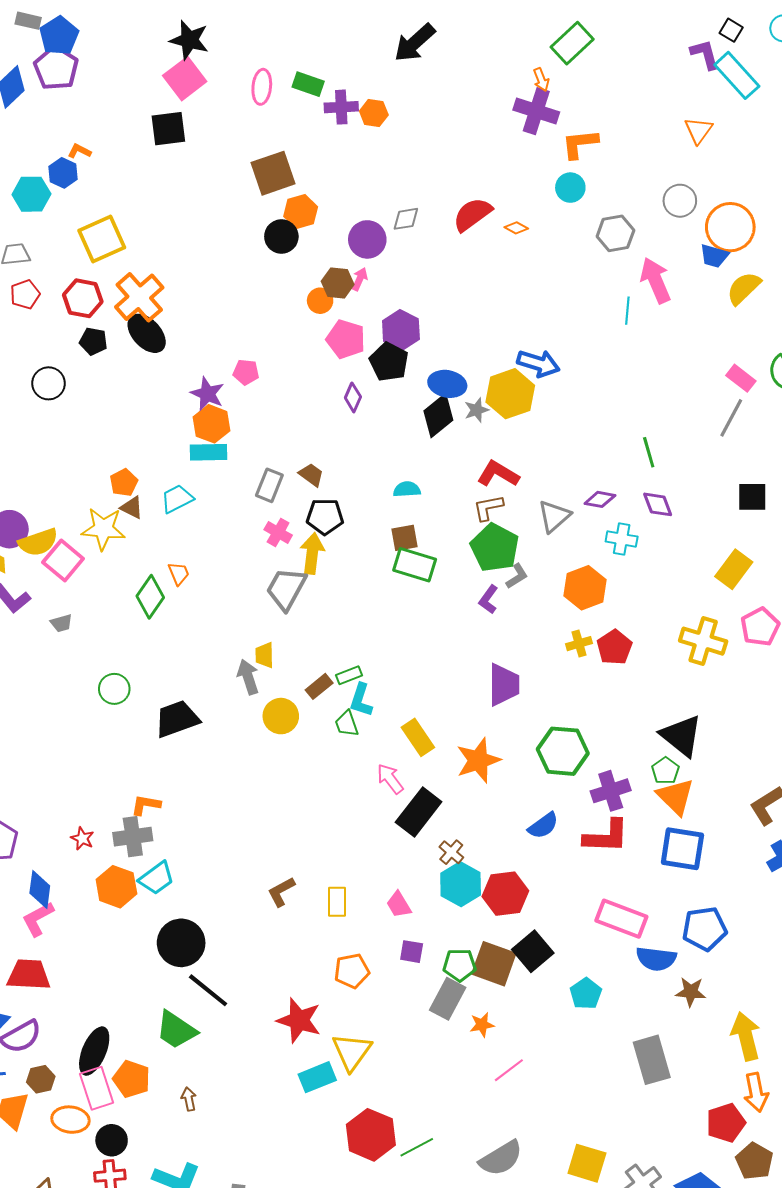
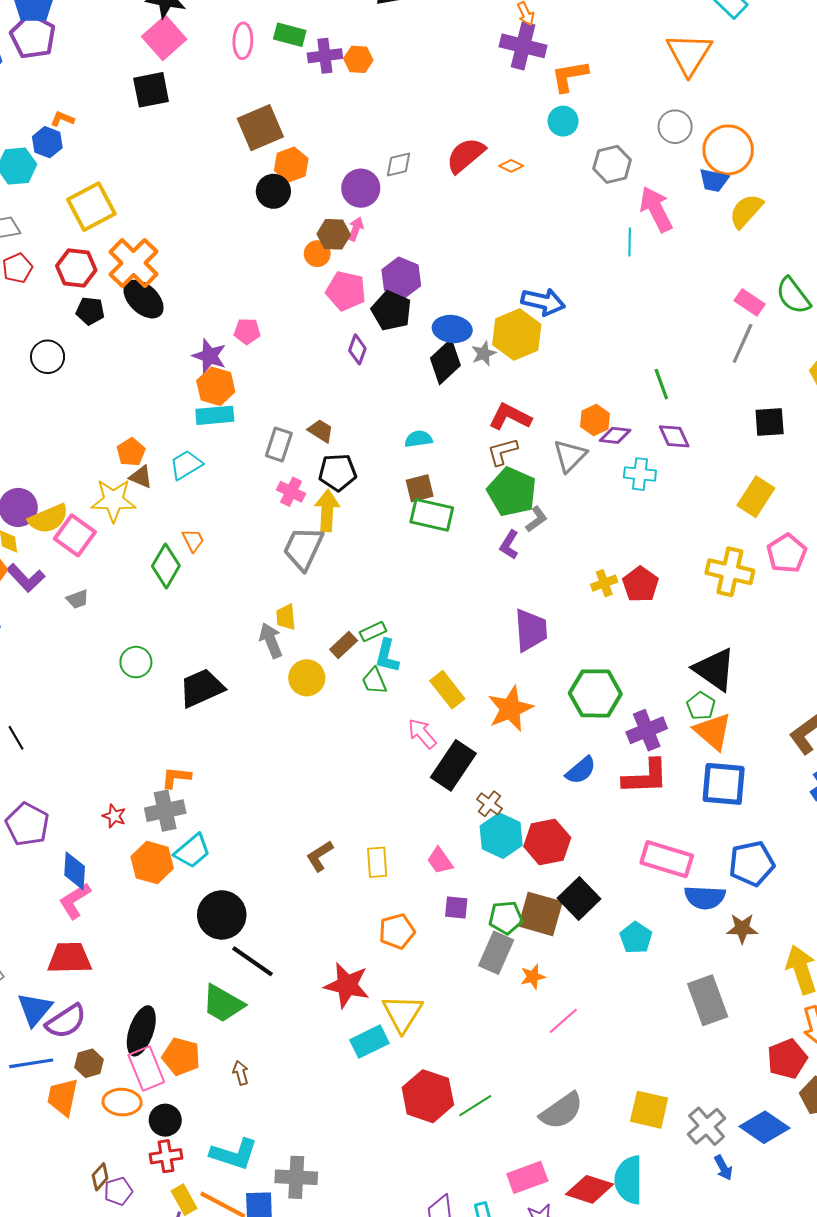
orange triangle: (698, 130) -> (689, 54), size x1.6
orange hexagon: (585, 588) -> (595, 420), moved, size x0.7

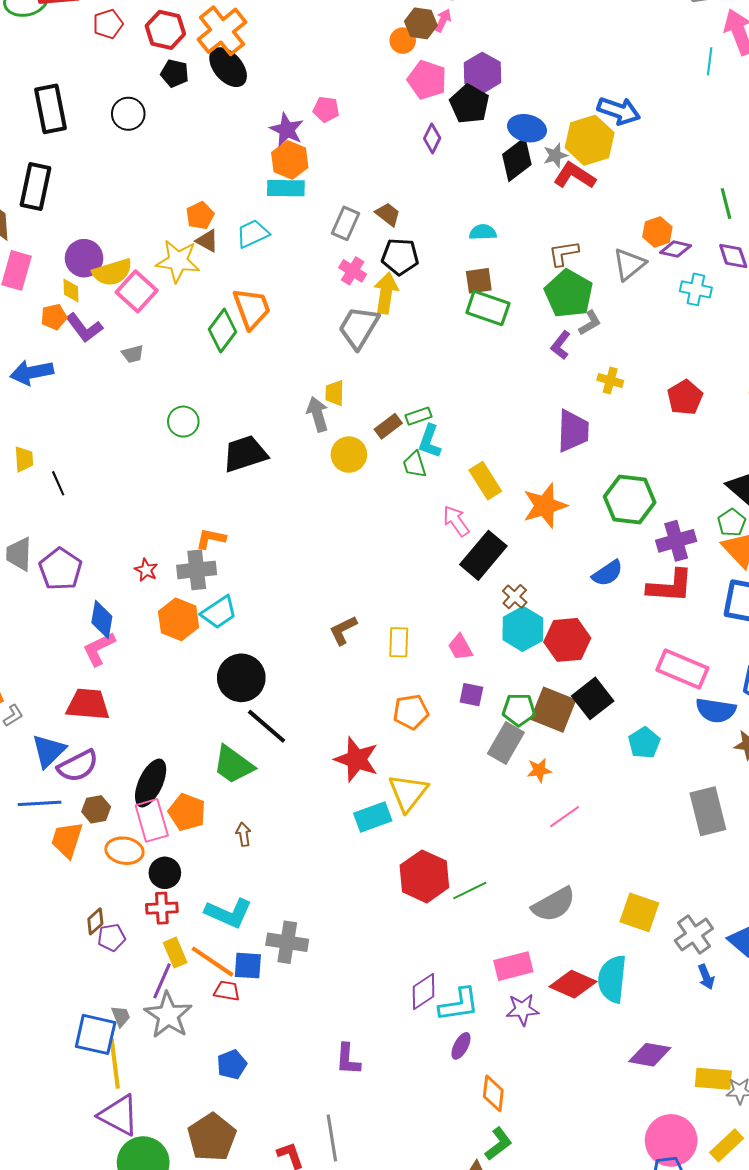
red L-shape: (510, 417) -> (575, 176), moved
orange trapezoid: (193, 540) -> (252, 308), size x1.8
yellow cross: (604, 583) -> (610, 380), moved, turned 30

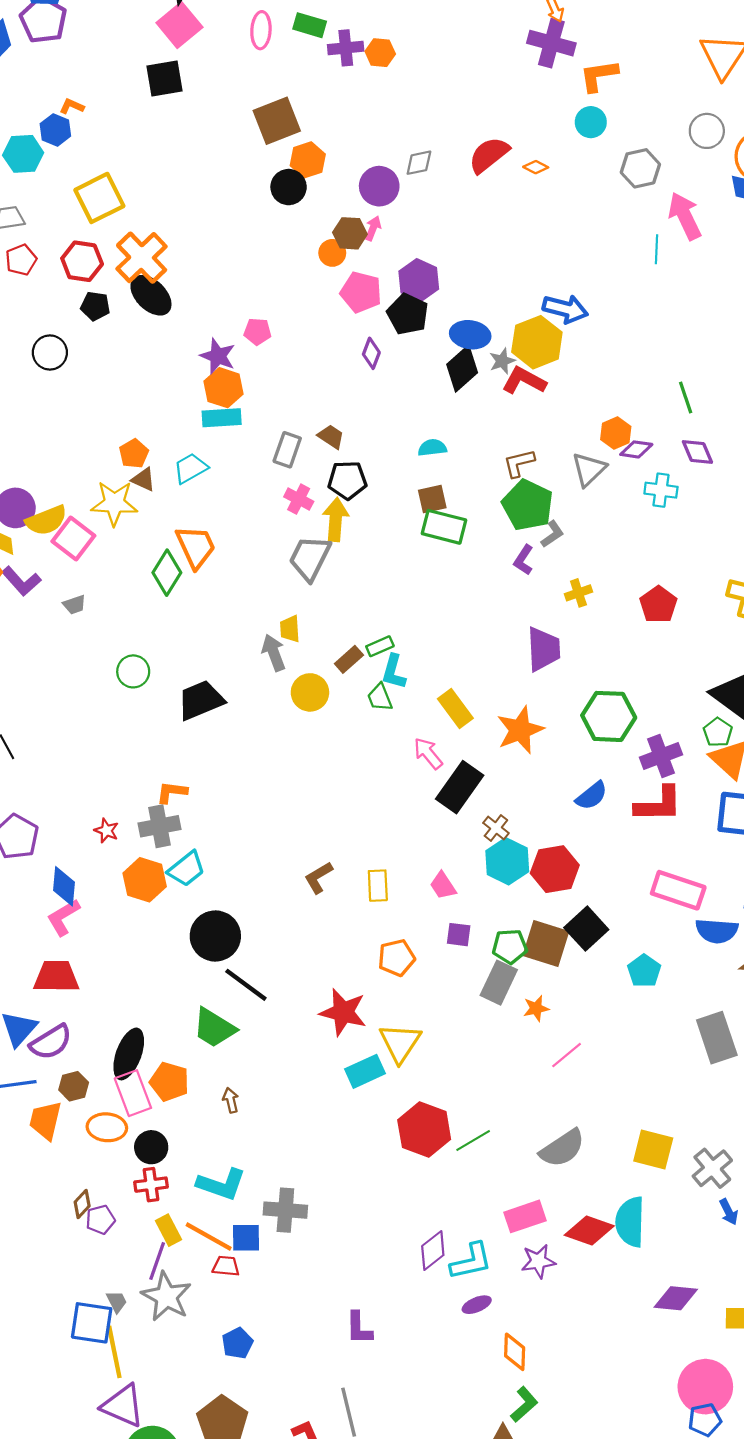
yellow cross: (610, 380) -> (578, 593), turned -30
purple ellipse: (461, 1046) -> (477, 1305), turned 44

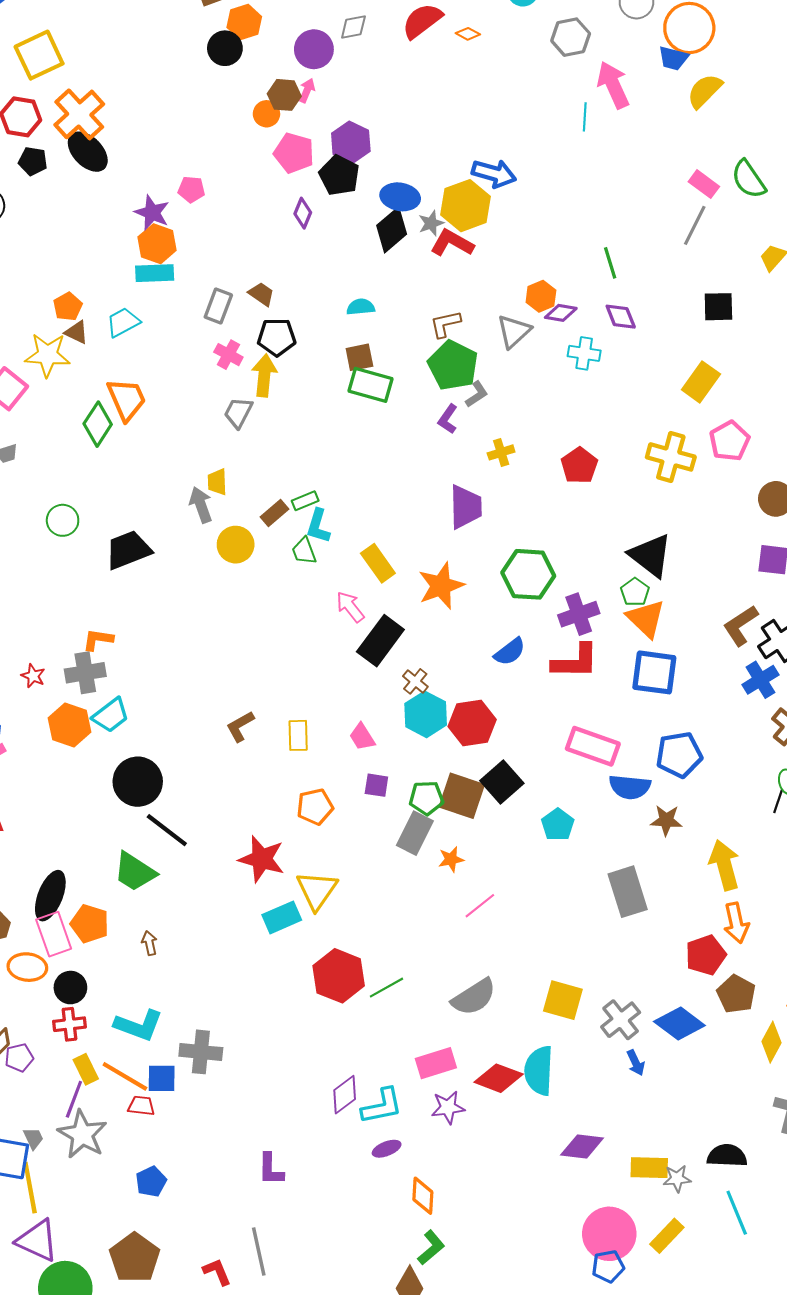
gray trapezoid: (310, 558) -> (238, 413), size x0.7

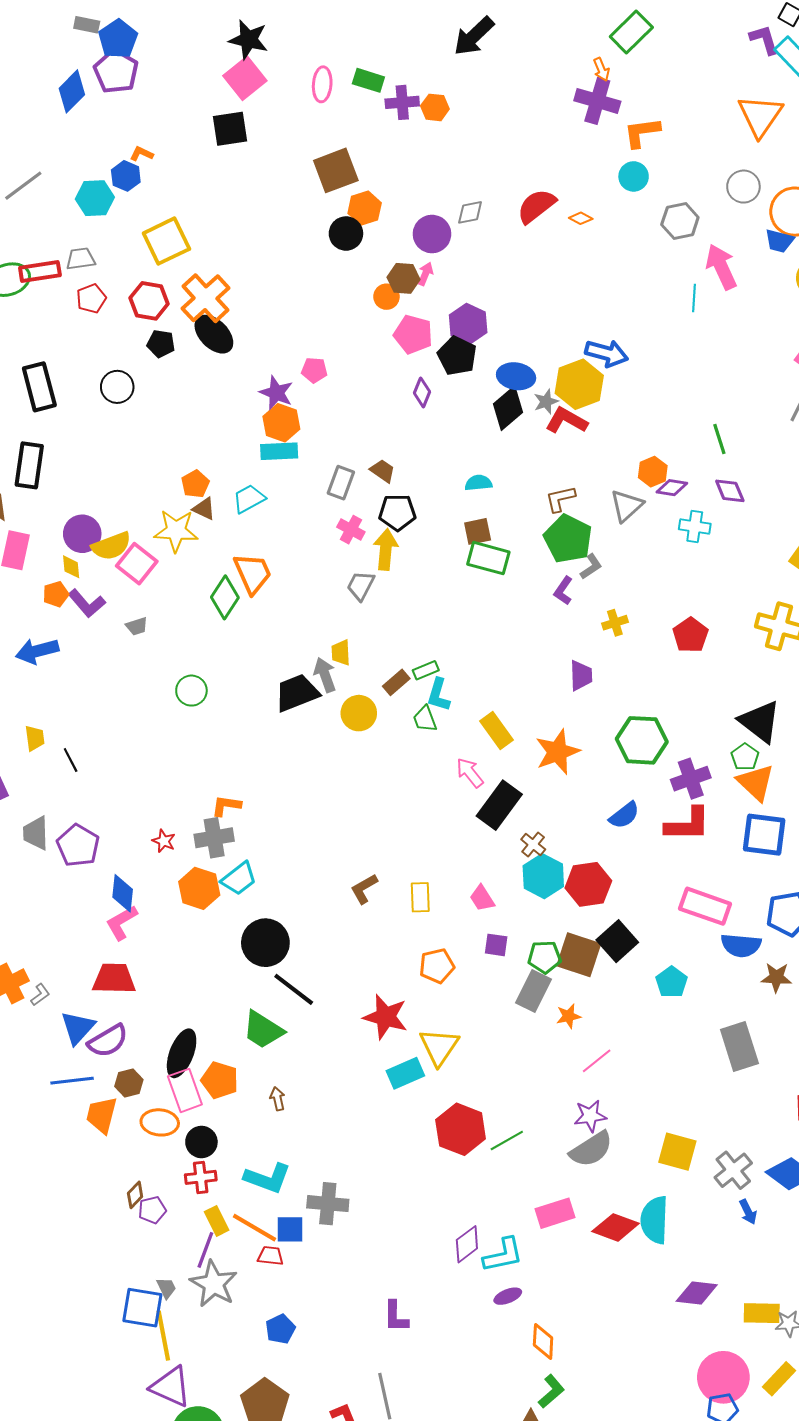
purple trapezoid: (466, 507) -> (581, 675), size x0.7
black trapezoid: (128, 550) -> (297, 693), moved
purple star: (448, 1107) -> (590, 1116), moved

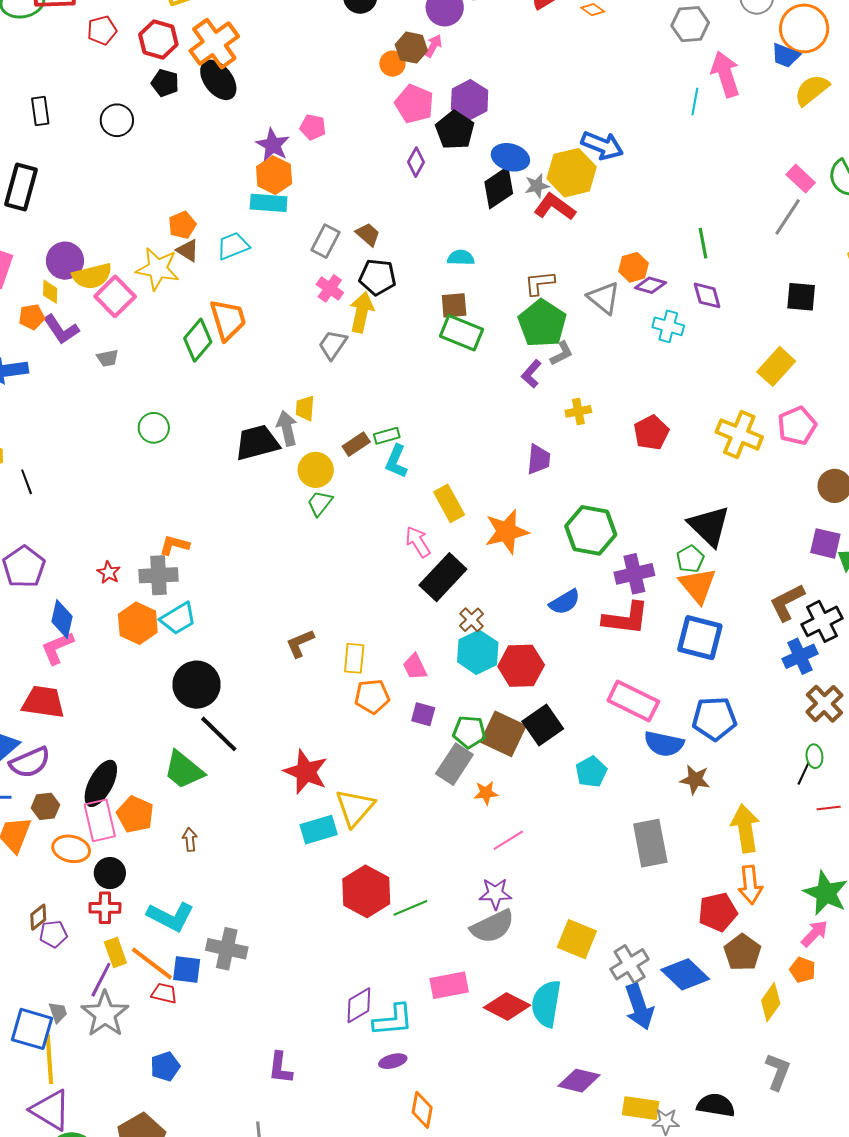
black rectangle: (39, 387) -> (40, 111), size x0.6
gray triangle: (627, 506) -> (604, 298), turned -45
green trapezoid: (425, 719) -> (320, 503), moved, turned 52
orange pentagon: (437, 966) -> (372, 696), moved
blue arrow: (748, 1212) -> (639, 1007), size x1.8

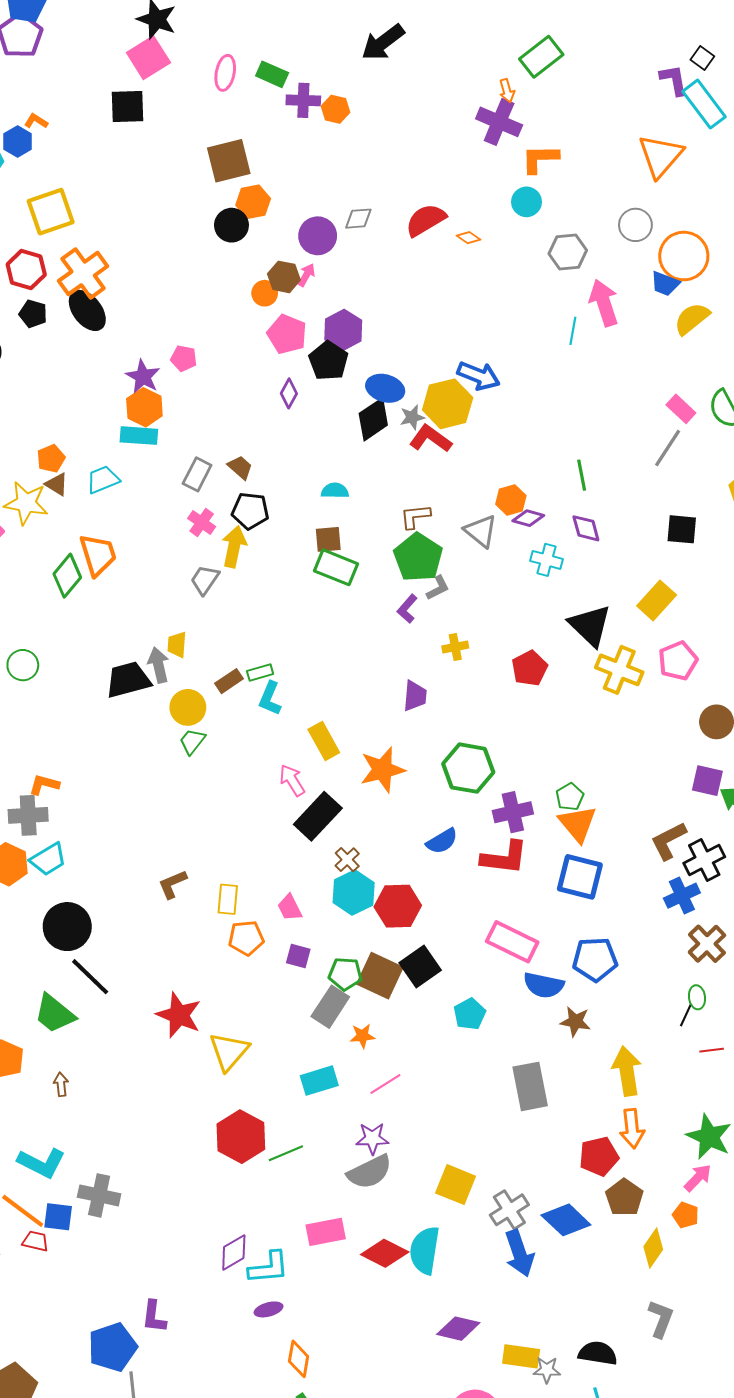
black triangle: (709, 526) -> (590, 625), moved
cyan rectangle: (319, 830) -> (319, 1081), moved
blue pentagon: (165, 1066) -> (113, 1347), moved, size x1.6

